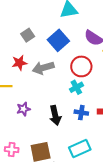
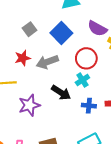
purple star: (23, 109) -> (29, 105), size x1.5
black arrow: (55, 115) -> (61, 93), moved, turned -42

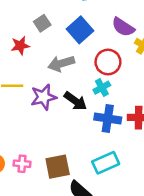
red star: (23, 58) -> (20, 46), moved
purple star: (29, 105) -> (44, 97), moved
blue cross: (89, 106) -> (108, 119), size x1.5

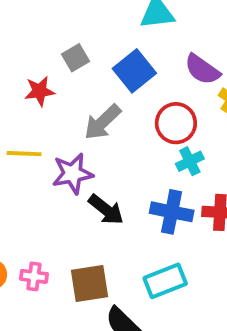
gray arrow: (61, 63) -> (102, 122), turned -30
cyan cross: (102, 88) -> (190, 161), moved
black arrow: (75, 101) -> (106, 210), moved

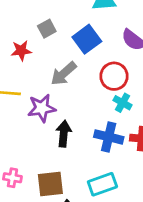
cyan cross: (190, 161) -> (123, 103), turned -36
black arrow: (106, 210) -> (64, 134), turned -125

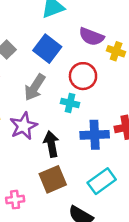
cyan cross: (123, 103) -> (70, 103), moved
brown square: (50, 184) -> (53, 179), moved

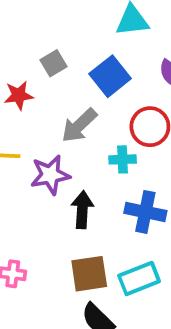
cyan cross: (70, 103) -> (123, 159), turned -30
brown square: (53, 179) -> (89, 274), moved

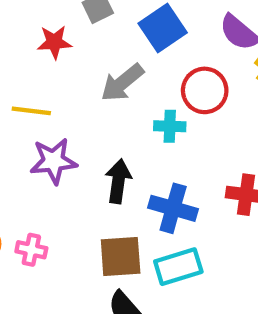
purple star: (50, 175) -> (53, 161), moved
blue cross: (145, 212) -> (173, 208), moved

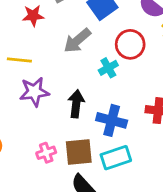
cyan cross: (170, 126) -> (108, 68), turned -30
pink cross: (31, 250) -> (46, 153), moved, turned -30

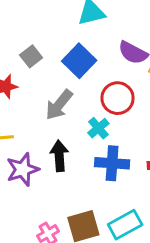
black arrow: (76, 104) -> (59, 156), moved
blue cross: (112, 120) -> (112, 163), moved

